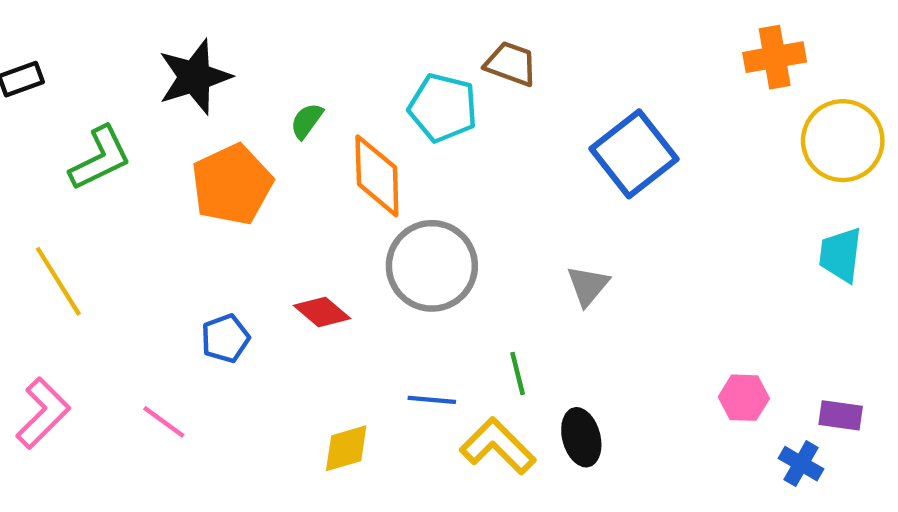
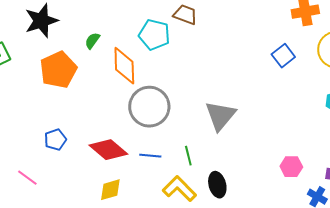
blue square: (634, 154) -> (283, 56), moved, size x0.6
gray triangle: (588, 286) -> (220, 116), size x1.6
red diamond: (322, 312) -> (108, 150), moved, size x1.5
blue line: (432, 400) -> (150, 156), moved

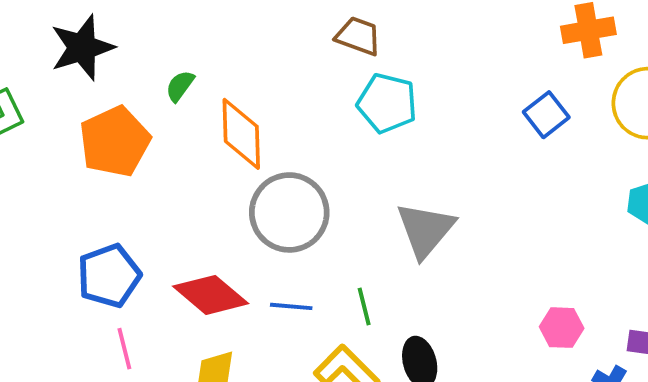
cyan pentagon: (154, 35) -> (387, 103), moved
blue pentagon: (55, 140) -> (109, 276), size x1.5
pink line: (27, 178) -> (124, 349), moved, turned 40

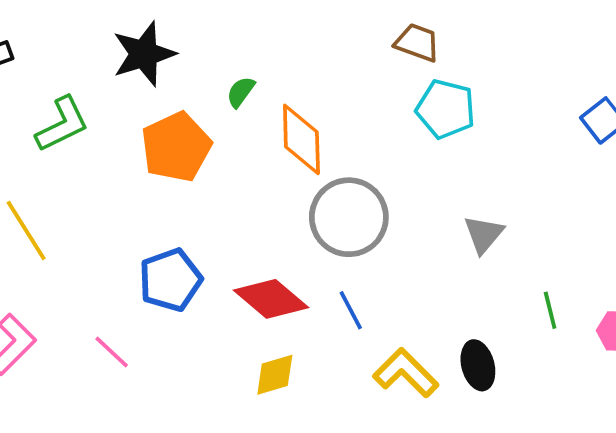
gray triangle: (425, 230) -> (484, 234), size x0.7
blue line: (291, 306) -> (351, 310), turned 57
green line: (364, 306) -> (550, 310), moved
pink line: (124, 349) -> (112, 352), moved, turned -33

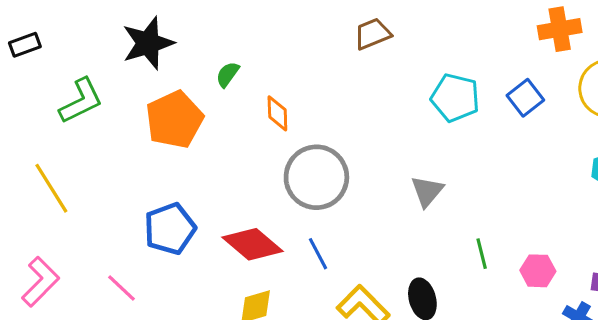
brown trapezoid: (417, 43) -> (373, 34), turned -42
cyan pentagon: (446, 109) -> (455, 98), moved
orange diamond: (301, 139) -> (277, 113), size x0.6

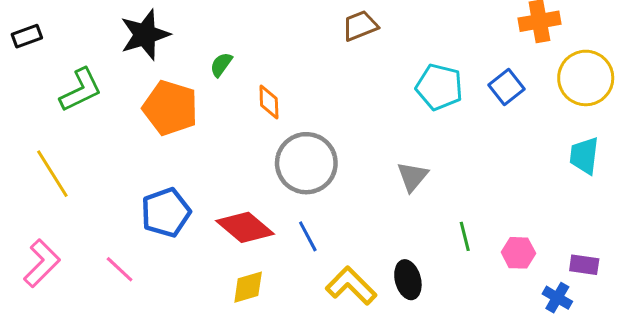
orange pentagon: (175, 120) -> (170, 108), turned -30

